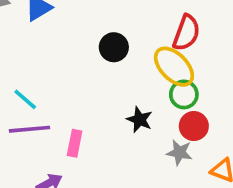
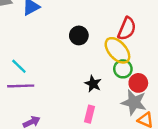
red circle: (194, 126) -> (138, 83), moved
pink rectangle: (75, 143) -> (89, 114), moved
gray star: (179, 152) -> (134, 102), moved, size x1.5

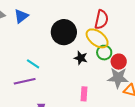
black circle: (79, 35) -> (64, 32), size x1.6
cyan line: (19, 66) -> (33, 64), moved
black star: (93, 84) -> (81, 58), moved

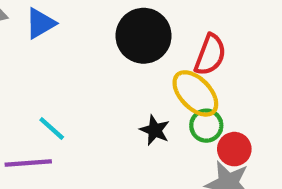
black circle: (64, 32) -> (144, 36), moved

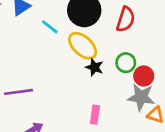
yellow ellipse: (195, 93) -> (83, 46), moved
cyan line: (52, 129) -> (50, 27), moved

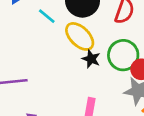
green circle: (126, 63) -> (123, 55), size x1.5

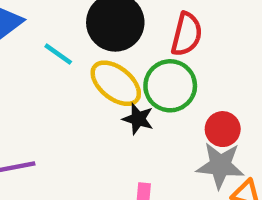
green circle: (123, 55) -> (170, 86), moved

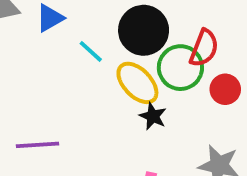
green circle: (170, 86) -> (180, 68), moved
red circle: (223, 129) -> (225, 89), moved

